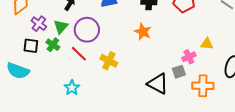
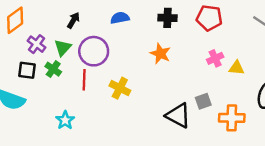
red line: (79, 54) -> (84, 80), turned 48
pink cross: (189, 57) -> (215, 58), moved
cyan star: (72, 88) -> (65, 120), moved

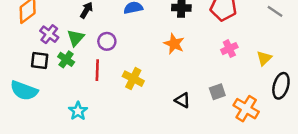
purple circle: (94, 51) -> (107, 41), size x0.6
yellow triangle: (237, 68) -> (264, 58), moved, turned -49
black triangle: (178, 115) -> (183, 100), moved, size x0.6
orange cross: (232, 118) -> (246, 109), turned 30

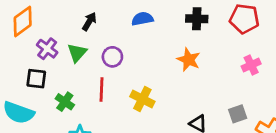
green cross: (66, 59) -> (65, 102), moved

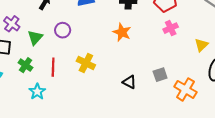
green triangle: (77, 53) -> (35, 38), moved
pink cross: (251, 65) -> (171, 28), moved
red line: (102, 89) -> (53, 67), moved

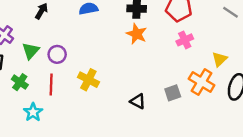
purple circle: (63, 30) -> (57, 54), moved
orange star: (122, 32) -> (137, 34), moved
orange cross: (185, 89) -> (202, 82), moved

